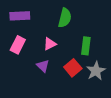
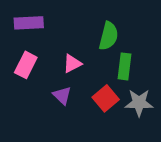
green semicircle: (65, 18) -> (109, 36), moved
gray star: (96, 71) -> (139, 103), turned 30

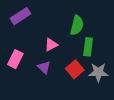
purple rectangle: (29, 23) -> (20, 16), turned -30
pink rectangle: (26, 65) -> (15, 59), moved

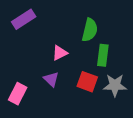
pink rectangle: (15, 59) -> (18, 94), moved
red square: (75, 69) -> (87, 82), turned -30

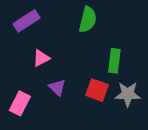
green semicircle: (90, 30) -> (88, 20), moved
pink triangle: (60, 53) -> (41, 58), moved

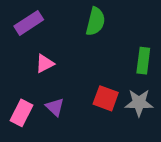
green rectangle: (114, 61) -> (143, 61), moved
purple triangle: (57, 87) -> (55, 107), moved

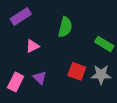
green semicircle: (95, 21) -> (65, 27), moved
green rectangle: (143, 61) -> (104, 44), turned -66

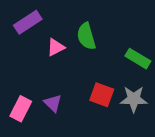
green semicircle: (65, 27) -> (86, 36), turned 150
pink triangle: (32, 46) -> (56, 47), moved

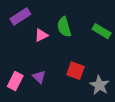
green rectangle: (138, 59) -> (102, 31), moved
gray star: (134, 99) -> (99, 85), moved, turned 30

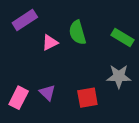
red square: (76, 71) -> (87, 98), moved, turned -30
gray star: (99, 85) -> (119, 76), moved, turned -30

